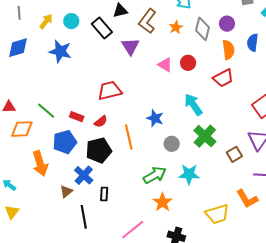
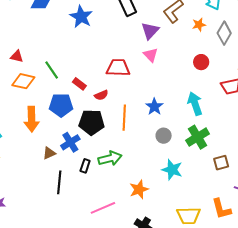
pink triangle: (165, 65) -> (151, 55), moved
green arrow: (155, 175) -> (110, 158), moved

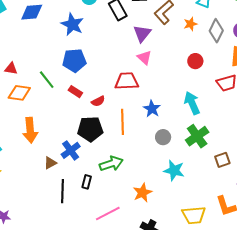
red trapezoid: (118, 68) -> (127, 81), moved
blue pentagon: (61, 105) -> (74, 60), moved
black rectangle: (85, 166) -> (87, 182), moved

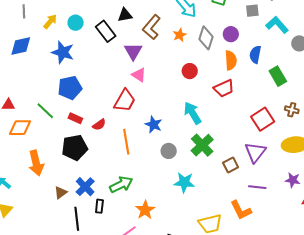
red trapezoid: (127, 81) -> (125, 101), turned 130
black pentagon: (90, 129) -> (75, 148), moved
blue cross: (71, 150) -> (85, 187), moved
orange star: (142, 193) -> (145, 210), moved

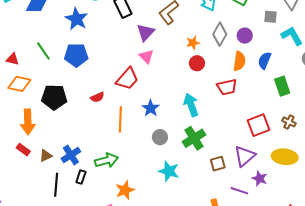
orange star: (180, 35) -> (193, 43), moved
green line: (45, 111) -> (43, 51), moved
red rectangle: (75, 118) -> (23, 150), moved
black pentagon: (75, 148) -> (54, 97), moved
purple star: (293, 180) -> (260, 179), moved

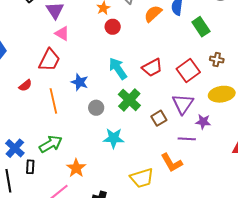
orange semicircle: (239, 61) -> (153, 14), turned -126
red trapezoid: (227, 87) -> (152, 68), moved

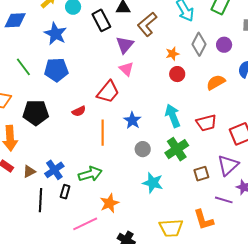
orange semicircle: (153, 14) -> (216, 82), moved

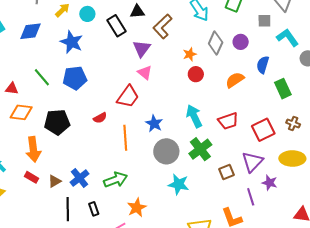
gray circle: (143, 149) -> (166, 151), size x1.6
black rectangle: (65, 192) -> (94, 209), moved, turned -32
purple line: (224, 200) -> (251, 197), turned 60

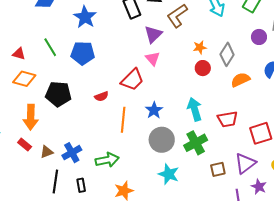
purple circle: (241, 42) -> (259, 37), moved
gray diamond: (216, 43) -> (227, 54), moved

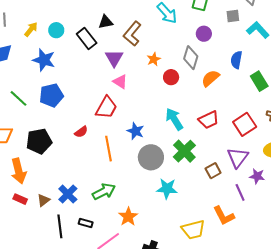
purple circle: (259, 37) -> (204, 34), moved
orange star: (200, 47) -> (154, 59), moved
black rectangle: (81, 185) -> (86, 223), turned -48

